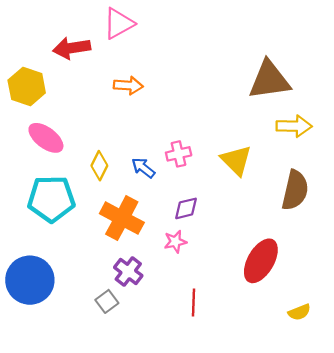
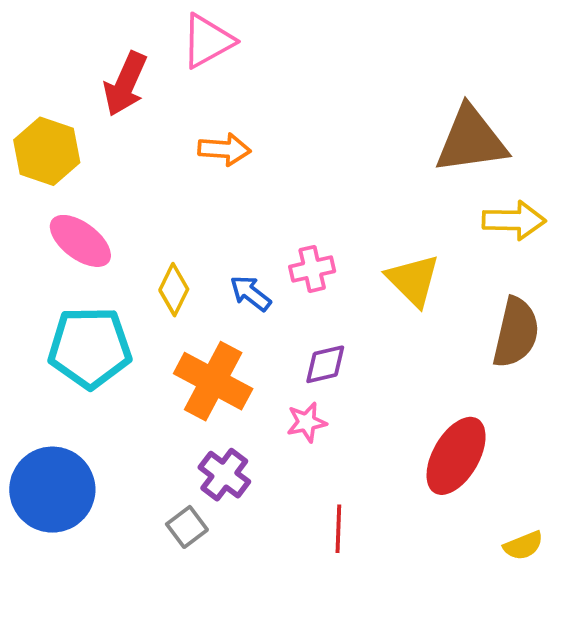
red arrow: (72, 48) -> (125, 84), turned -57

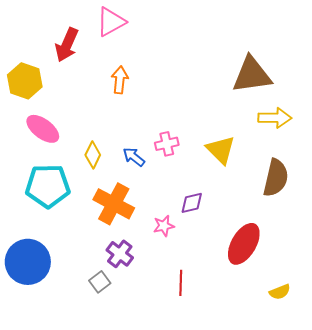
orange arrow: (224, 149) -> (120, 80), turned -88
purple diamond: (325, 364) -> (192, 203), moved

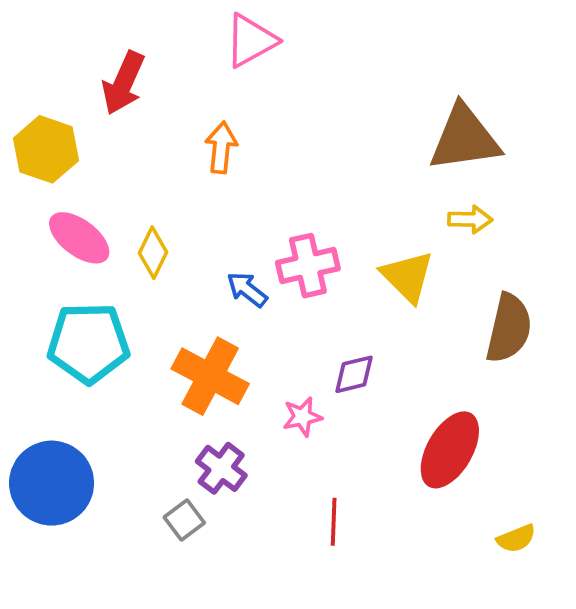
pink triangle: (111, 22) -> (251, 41), moved
yellow arrow: (275, 118) -> (470, 219), moved, size x0.7
pink cross: (167, 144) -> (308, 266), size x1.4
yellow diamond: (93, 155) -> (153, 253), moved

